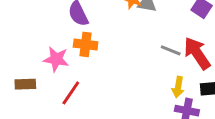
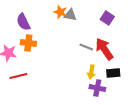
red line: (71, 93) -> (18, 76), turned 42

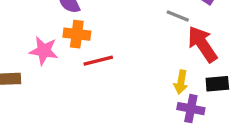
gray line: (86, 47) -> (178, 16), moved
red line: (18, 76) -> (98, 61), moved

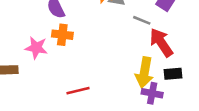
red line: (98, 61) -> (78, 91), moved
yellow arrow: (181, 82) -> (144, 72), size x1.6

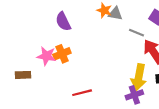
orange cross: (62, 35) -> (62, 54), moved, turned -30
purple cross: (152, 93) -> (134, 95), moved, turned -30

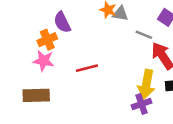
orange cross: (62, 54) -> (47, 40), moved
brown rectangle: (23, 75) -> (36, 95), moved, size x1.5
red line: (82, 93) -> (87, 68), moved

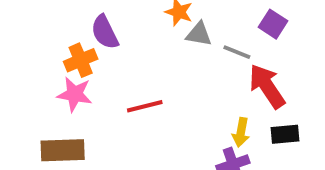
gray triangle: (120, 14) -> (199, 34), moved
yellow arrow: (146, 84) -> (241, 132), size x0.6

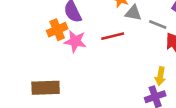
pink star: (75, 94) -> (75, 41), moved
red line: (145, 106) -> (113, 36), moved

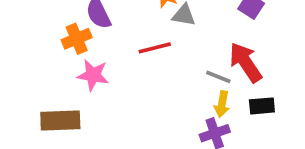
gray line: (158, 25) -> (218, 77), moved
pink star: (75, 41) -> (93, 75), moved

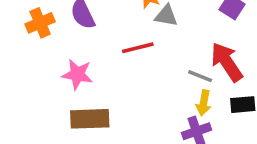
orange cross: (77, 39) -> (40, 23), moved
brown rectangle: (60, 120) -> (90, 119), moved

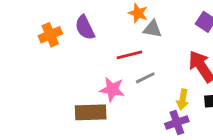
pink star: (77, 74) -> (112, 89), moved
gray line: (200, 76) -> (145, 78), moved, turned -48

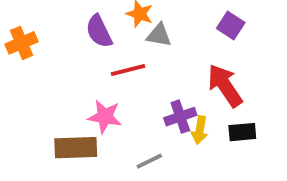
purple semicircle: (85, 28) -> (99, 31), moved
gray line: (145, 78) -> (149, 161), moved
purple cross: (177, 122) -> (180, 117), moved

